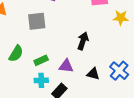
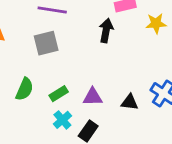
black arrow: (83, 41) -> (106, 31), moved
cyan cross: (41, 80) -> (62, 120), turned -32

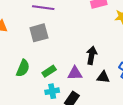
black arrow: (106, 31) -> (92, 55), moved
cyan cross: (62, 120) -> (52, 91), turned 32

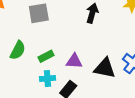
black arrow: (92, 55) -> (92, 13), moved
black triangle: (103, 77) -> (105, 68), size x1.5

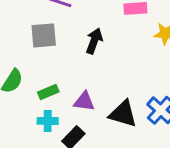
black arrow: (92, 13) -> (94, 41), moved

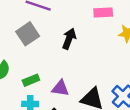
gray square: (44, 35) -> (28, 34), turned -30

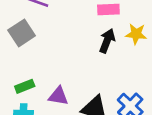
black arrow: (69, 39) -> (107, 41), moved

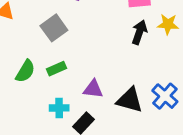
green rectangle: (25, 86) -> (57, 69), moved

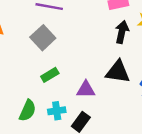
green semicircle: (25, 71) -> (28, 111), moved
black triangle: (130, 100) -> (118, 72), moved

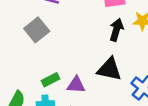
green rectangle: (50, 75) -> (51, 80), moved

